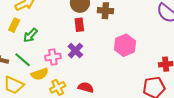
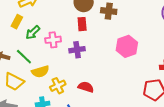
purple cross: (75, 51) -> (77, 50), turned 35
pink cross: (53, 57) -> (53, 40), moved

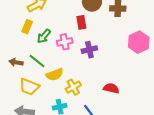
red rectangle: (82, 24) -> (81, 22), moved
red semicircle: (86, 87) -> (111, 88), moved

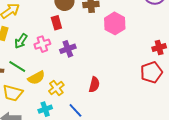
pink hexagon: (139, 42) -> (115, 23), moved
red semicircle: (111, 88) -> (94, 85), turned 98

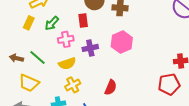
pink hexagon: (115, 23) -> (122, 42), moved
green arrow: (21, 41) -> (52, 23), moved
yellow semicircle: (36, 78) -> (67, 63), moved

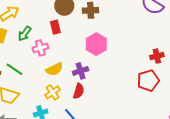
purple cross: (90, 48) -> (81, 71), moved
yellow semicircle: (67, 63) -> (54, 69), moved
red semicircle: (111, 87) -> (79, 91), moved

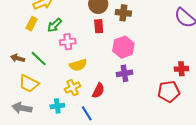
red rectangle: (55, 27) -> (99, 26), moved
purple cross: (81, 71) -> (124, 73), moved

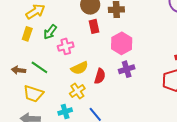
red semicircle: (98, 91) -> (100, 76), moved

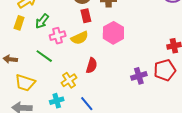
green line: (39, 67) -> (44, 56), moved
yellow semicircle: (79, 68) -> (80, 38), moved
purple cross: (127, 69) -> (139, 76), moved

